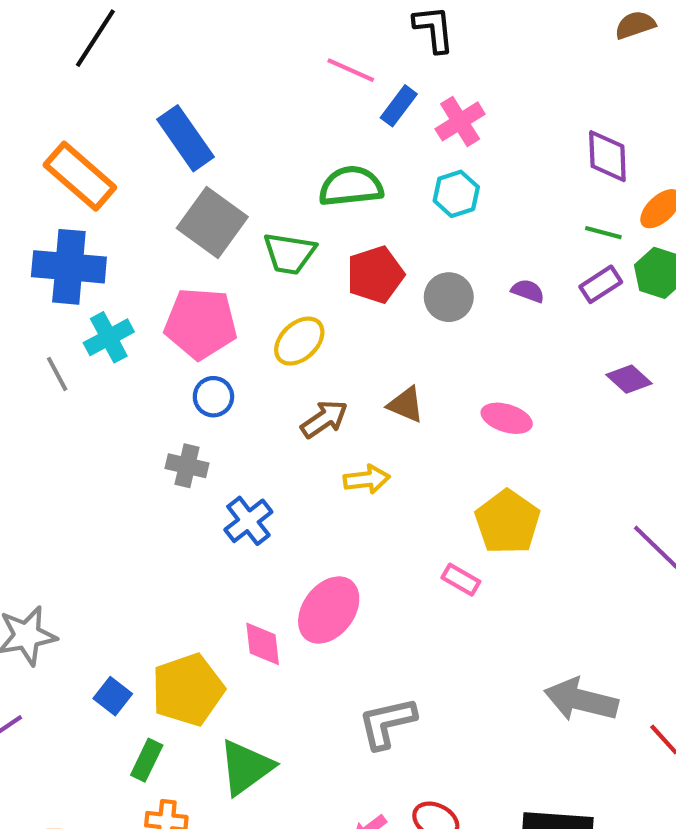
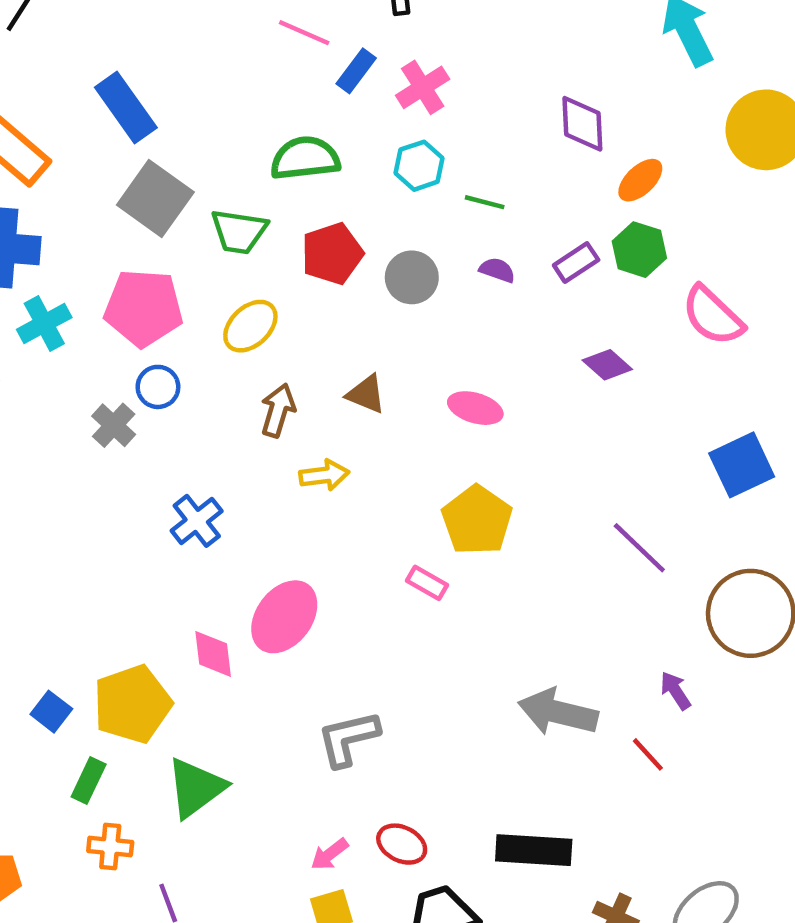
green line: (603, 233) -> (485, 202), moved
brown arrow: (324, 419) -> (278, 410), turned -39
gray cross: (187, 466) -> (114, 425), moved, turned 30

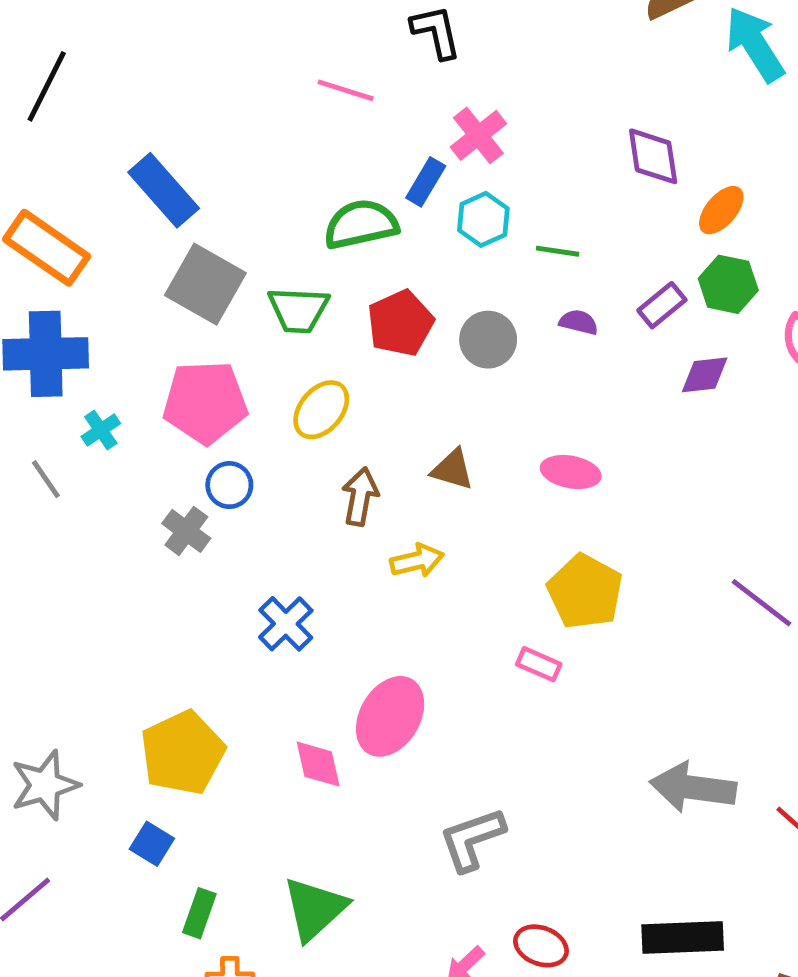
blue rectangle: (356, 71) -> (426, 182), moved
cyan cross: (44, 323) -> (101, 430), size x0.7
purple diamond: (607, 365) -> (705, 375), moved, turned -42
yellow pentagon: (132, 704) -> (183, 753), moved

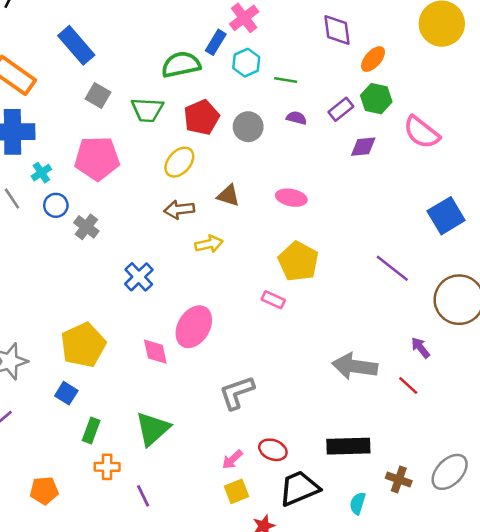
gray square: (205, 284) -> (98, 96), size x0.6
yellow ellipse: (321, 410) -> (179, 162), moved
blue circle: (229, 485) -> (56, 205), moved
brown arrow: (360, 497) -> (179, 210), turned -108

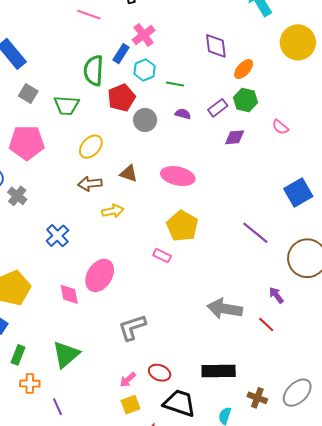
green semicircle: (181, 65) -> (94, 70), turned -76
red pentagon: (202, 117) -> (121, 98), moved
pink semicircle: (421, 132) -> (280, 127), size x0.6
pink ellipse: (291, 198) -> (178, 176), size x1.4
black trapezoid: (299, 488) -> (179, 403), turned 40

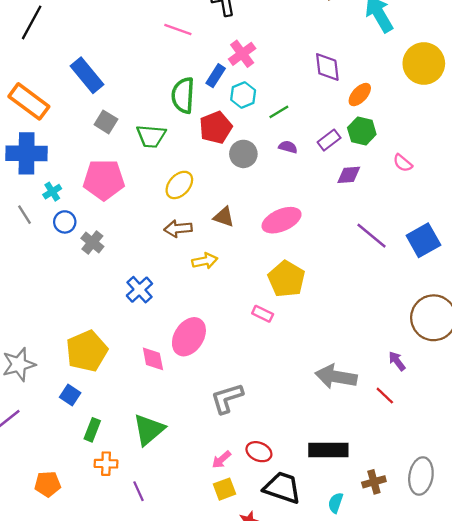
green line: (175, 84) -> (279, 112), turned -42
pink ellipse: (178, 176) -> (282, 220), turned -36
purple line: (255, 233) -> (371, 236), moved
gray ellipse: (297, 393) -> (421, 476), turned -36
brown cross: (257, 398) -> (374, 482), turned -36

